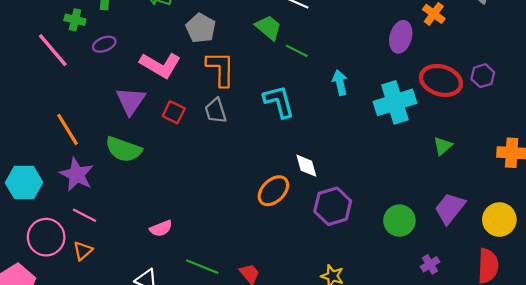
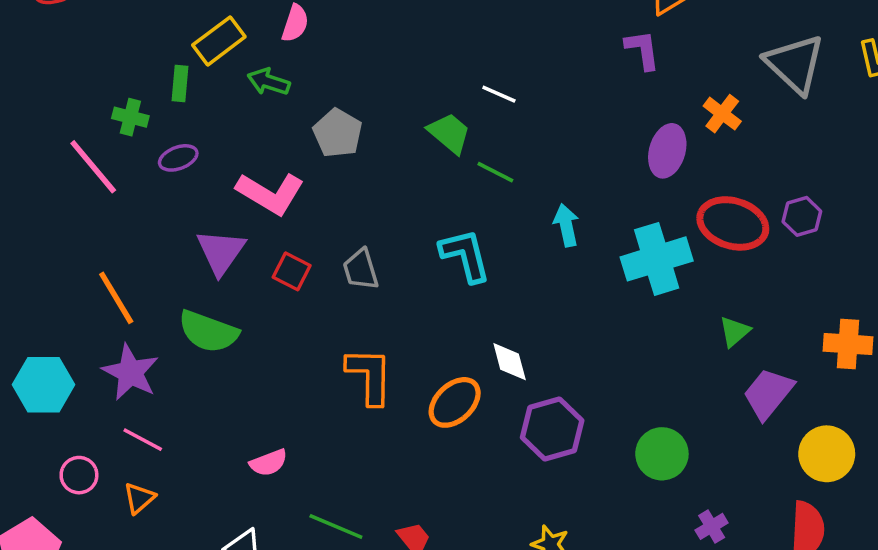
orange L-shape: (221, 69) -> (370, 376), moved
purple trapezoid: (450, 208) -> (768, 394), moved
pink circle: (46, 237) -> (79, 475), size x0.6

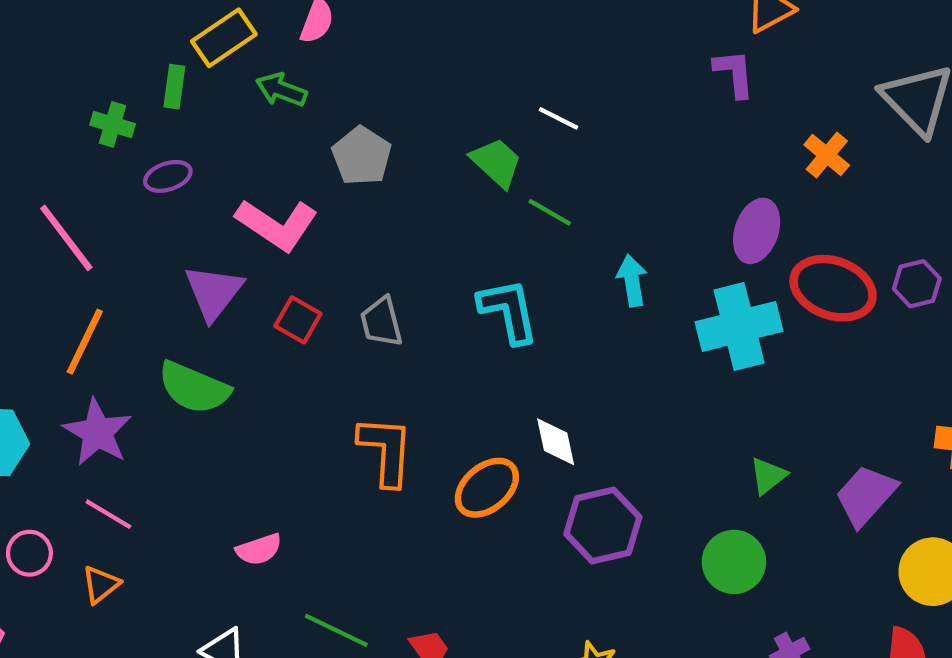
purple ellipse: (667, 151) -> (757, 231), moved
pink line: (93, 167) -> (66, 238), moved
orange line: (116, 298) -> (85, 342), turned 54
green triangle: (735, 332) -> (768, 476), moved

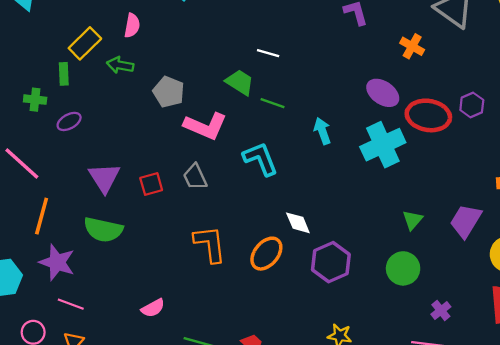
pink L-shape: (277, 225) -> (205, 126), moved
purple ellipse: (757, 231) -> (383, 93), turned -64
red square: (298, 320) -> (151, 184), turned -35

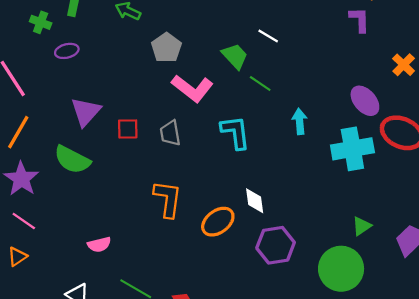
green circle: (403, 268) -> (341, 269), size x1.4

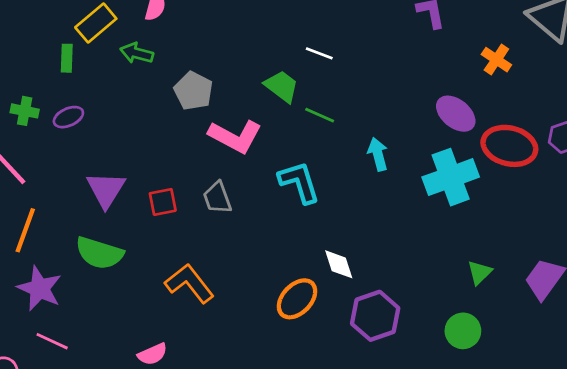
green cross: (41, 22) -> (25, 111), moved
orange L-shape: (168, 199) -> (189, 283), moved, turned -36
green circle: (341, 269) -> (463, 331), size x0.6

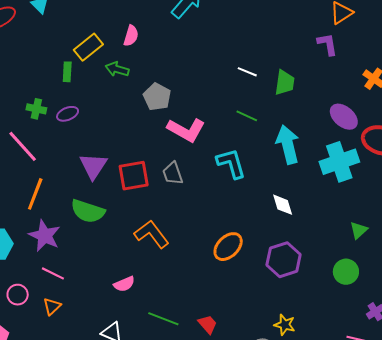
green trapezoid: (282, 86) -> (285, 83), moved, turned 60
cyan arrow: (378, 154) -> (288, 145), size x1.6
red square: (163, 202) -> (134, 176), size x1.5
white diamond: (339, 264) -> (283, 205), moved

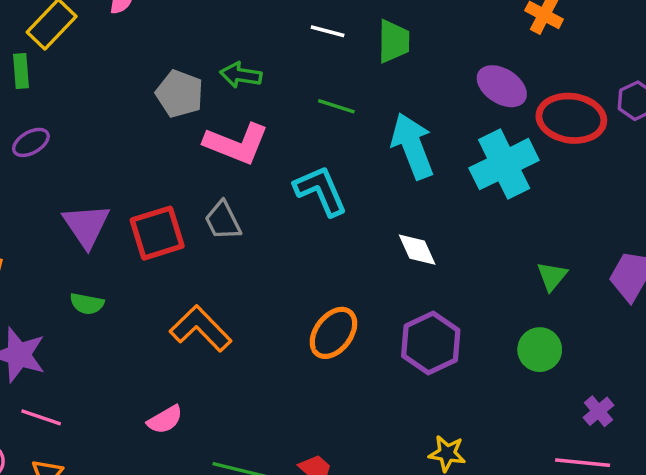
green arrow: (117, 69) -> (241, 75), moved
green semicircle: (88, 211) -> (87, 304), size x0.6

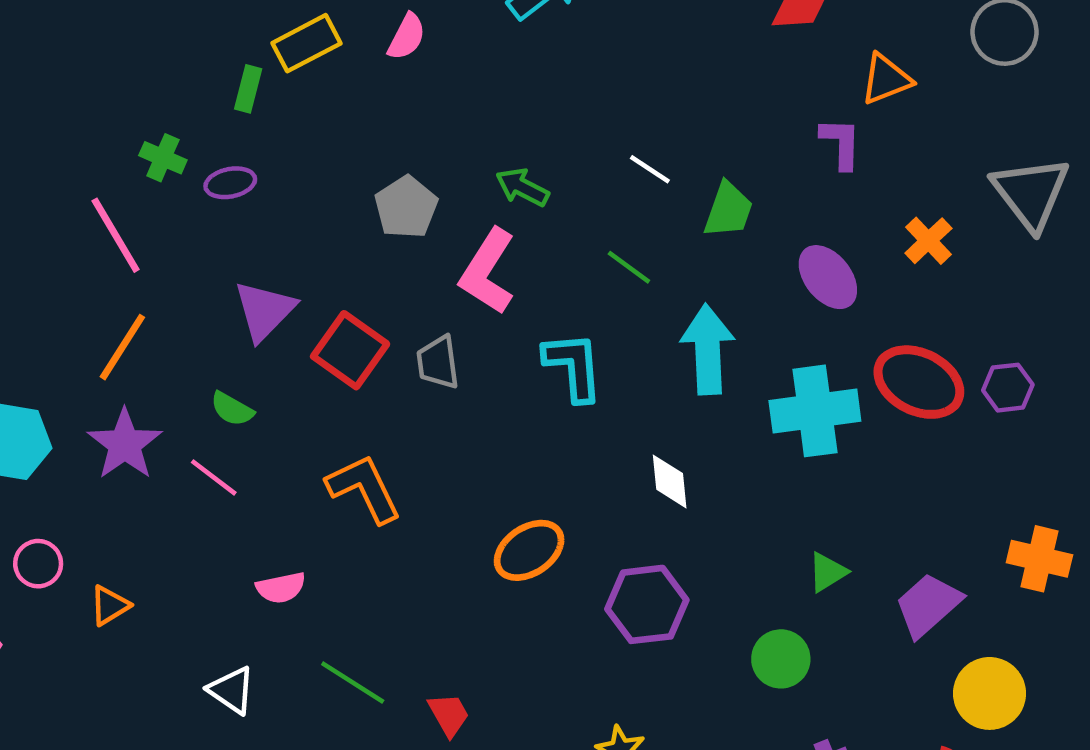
purple ellipse: (502, 86) -> (828, 277), moved
gray pentagon: (180, 94) -> (406, 207), moved
pink L-shape: (236, 144) -> (488, 271), turned 82
red square: (157, 233) -> (350, 350), turned 34
pink line: (41, 417) -> (214, 477), moved

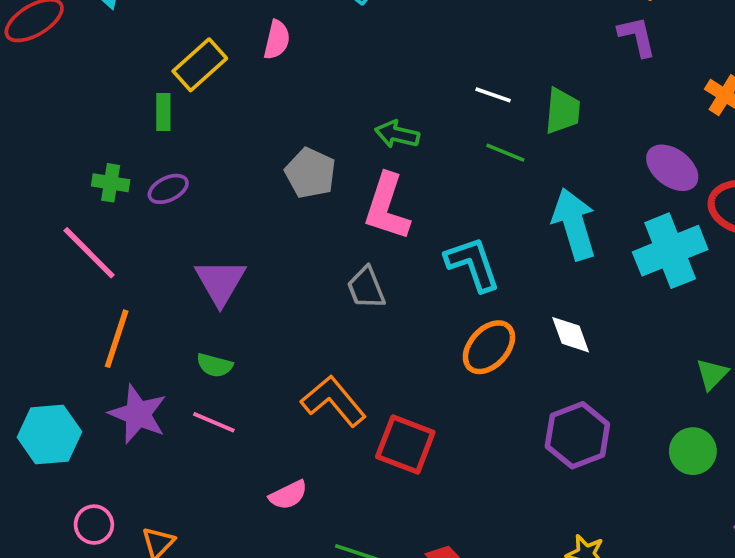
green line: (629, 267) -> (505, 153), moved
purple ellipse: (828, 277) -> (672, 168), moved
red square: (350, 350) -> (405, 444), moved
orange ellipse: (529, 550) -> (489, 347), moved

